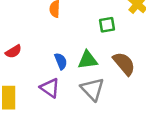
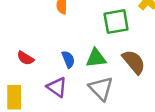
green square: (107, 25) -> (116, 22), size x1.5
red semicircle: (13, 51) -> (25, 58), moved, turned 63

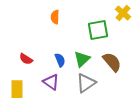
green triangle: (96, 58) -> (82, 59), turned -36
gray triangle: (101, 88) -> (86, 83), turned 40

